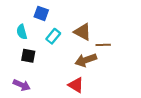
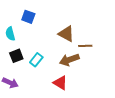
cyan rectangle: (53, 36) -> (36, 60), moved
black square: (28, 56) -> (16, 56), turned -32

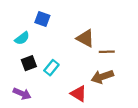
cyan semicircle: (10, 34) -> (22, 38), turned -112
brown arrow: (69, 60) -> (102, 77), moved

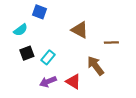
brown line: (107, 52) -> (111, 43), moved
brown arrow: (102, 77) -> (96, 66), turned 72
purple arrow: (22, 94) -> (48, 82), moved, turned 133

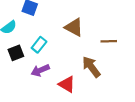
cyan rectangle: (48, 57) -> (39, 45), moved
purple arrow: (48, 82) -> (40, 70), moved

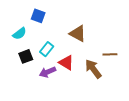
brown line: (109, 41) -> (110, 54), moved
red triangle: (67, 84) -> (66, 63), moved

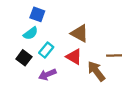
cyan semicircle: (19, 34) -> (31, 33), moved
black square: (26, 56) -> (24, 58), turned -32
red triangle: (66, 63) -> (74, 57), moved

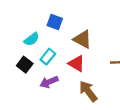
blue square: (37, 14) -> (55, 22), moved
brown arrow: (96, 71) -> (88, 91), moved

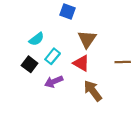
blue square: (55, 22) -> (67, 11), moved
brown triangle: (82, 39) -> (87, 39), turned 36

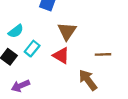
purple arrow: (54, 82) -> (20, 86), moved
brown arrow: (93, 91) -> (88, 80), moved

